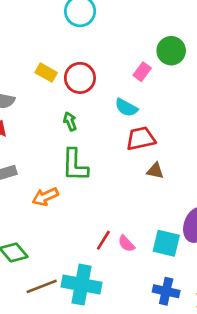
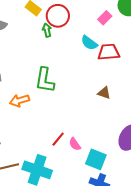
green arrow: (70, 121) -> (47, 30), moved
red trapezoid: (141, 138) -> (109, 52), moved
cyan square: (166, 243) -> (96, 159), moved

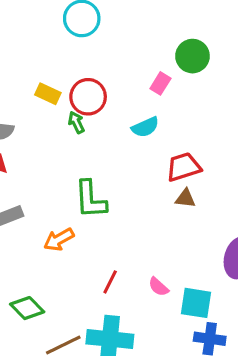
cyan semicircle: (89, 43) -> (145, 127), turned -48
red trapezoid: (109, 52) -> (183, 167), moved
red line: (58, 139) -> (110, 282), moved

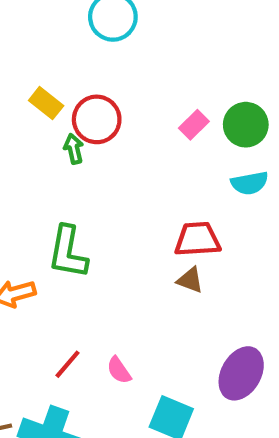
green circle: (192, 56) -> (246, 125), moved
cyan semicircle: (145, 127) -> (250, 183), moved
pink semicircle: (158, 287) -> (119, 370), moved

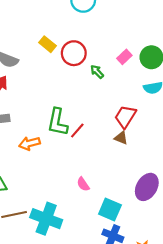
green arrow: (74, 149) -> (97, 72), moved, turned -32
red trapezoid: (197, 239) -> (125, 117), turned -55
red line: (67, 364) -> (77, 131), moved

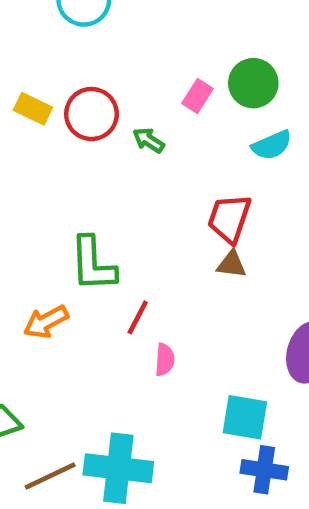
red line: (77, 131) -> (138, 317), moved
pink semicircle: (83, 184) -> (165, 360), moved, turned -128

